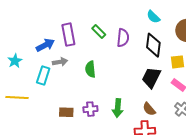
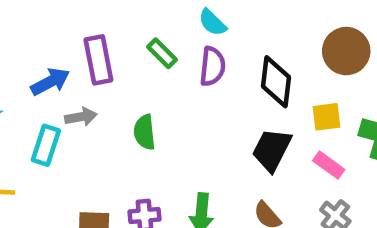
cyan semicircle: (153, 17) -> (212, 23), moved

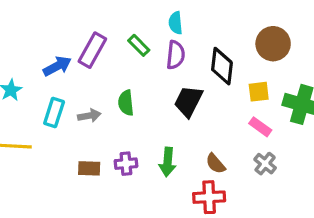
cyan semicircle: (212, 23) -> (176, 23), turned 40
purple rectangle: (98, 60) -> (92, 50), turned 40
gray arrow: (81, 117) -> (89, 116), moved
black trapezoid: (272, 150) -> (188, 101), moved

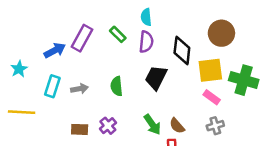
yellow square: (259, 92) -> (210, 70), size x1.5
green semicircle: (126, 103) -> (117, 86), moved
green arrow: (168, 162) -> (152, 124), moved, turned -40
purple cross: (126, 164) -> (108, 126), turned -35
gray cross: (265, 164) -> (215, 126), turned 35

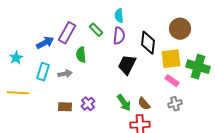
green semicircle: (117, 86) -> (81, 55), moved

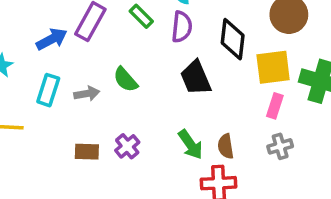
green semicircle: (81, 55) -> (125, 80), moved, turned -35
black trapezoid: (127, 65) -> (196, 78), turned -50
pink rectangle: (172, 81) -> (275, 106), turned 72
brown semicircle: (144, 104) -> (226, 146), turned 32

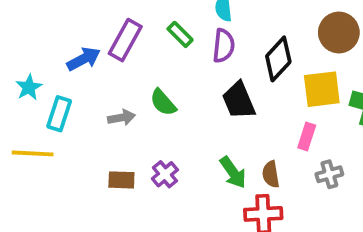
black diamond: (233, 39) -> (278, 59), turned 36
cyan rectangle: (48, 90) -> (59, 114), moved
pink rectangle: (275, 106) -> (307, 136), moved

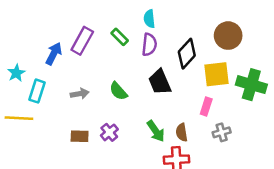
blue arrow: (84, 59) -> (54, 54), turned -35
green semicircle: (163, 102) -> (118, 91), moved

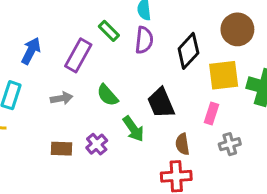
purple rectangle: (82, 41) -> (78, 55), moved
black trapezoid: (160, 82) -> (161, 103), moved
green arrow: (156, 131) -> (133, 129), moved

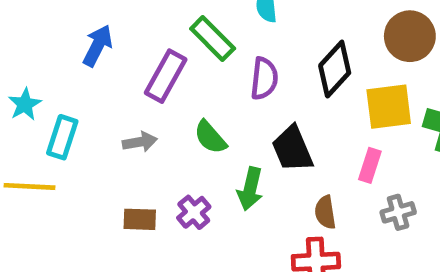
green rectangle: (109, 31) -> (213, 39), size x1.4
purple semicircle: (144, 40) -> (264, 78), moved
blue arrow: (31, 51) -> (98, 46), moved
green arrow: (133, 129) -> (250, 189), turned 48

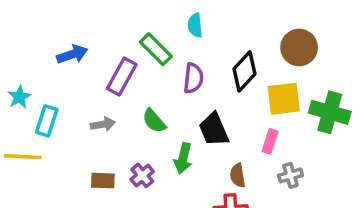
blue arrow: (98, 46) -> (72, 54), turned 44

